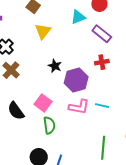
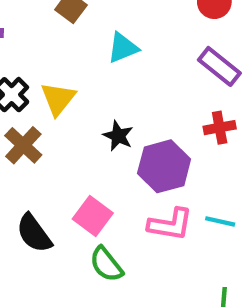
cyan triangle: (78, 17) -> (123, 48), moved
yellow triangle: (43, 31) -> (58, 99), moved
green semicircle: (49, 125) -> (106, 264), turned 150

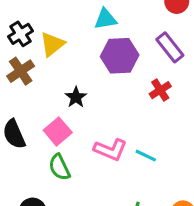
red cross: (220, 128) -> (160, 90), turned -35
black star: (118, 136) -> (76, 97), moved
purple hexagon: (164, 166) -> (120, 56), moved

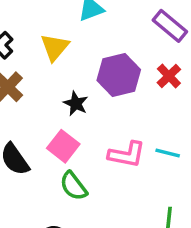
yellow triangle: (52, 44) -> (55, 47), moved
purple hexagon: (120, 56) -> (119, 75), moved

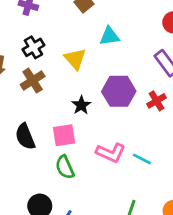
yellow triangle: (55, 47) -> (75, 59), turned -35
pink square: (63, 146) -> (64, 135), turned 30

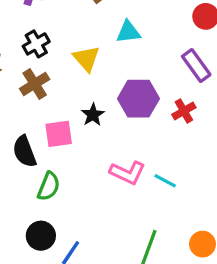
pink square: (64, 135) -> (59, 134), moved
green semicircle: (65, 167) -> (49, 186), moved, turned -135

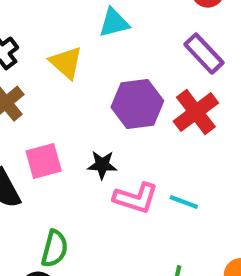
red cross: (184, 111) -> (196, 112), size x1.5
black star: (93, 115) -> (102, 165), moved, turned -30
green semicircle: (49, 186) -> (55, 249), moved

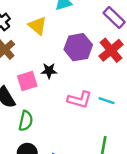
black star: (102, 165) -> (49, 71), moved
green semicircle: (55, 249) -> (26, 121), moved

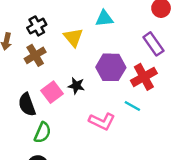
pink square: (27, 81) -> (52, 92), turned -30
cyan line: (106, 101) -> (132, 106), moved

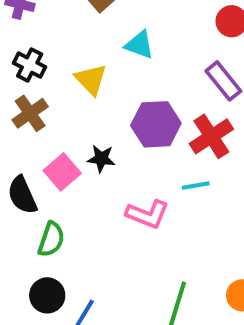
cyan triangle: (104, 18) -> (140, 45), turned 30
black cross: (37, 26) -> (30, 65), turned -30
cyan line: (132, 106) -> (196, 185), turned -35

